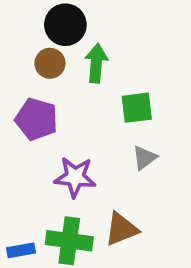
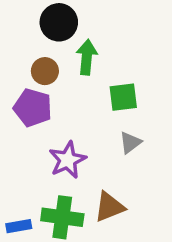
brown circle: (50, 63) -> (45, 71), moved
purple star: (75, 177) -> (68, 160), turned -30

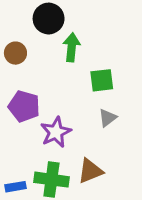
brown circle: (45, 71) -> (15, 53), moved
purple pentagon: (33, 108) -> (24, 106), moved

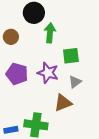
purple star: (56, 132) -> (48, 73), moved, turned -30
brown triangle: (90, 171) -> (63, 103), moved

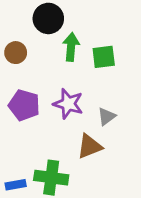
green square: (71, 56) -> (104, 57), moved

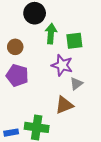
brown circle: (16, 53) -> (15, 47), moved
purple star: (68, 104) -> (62, 65), moved

